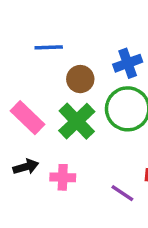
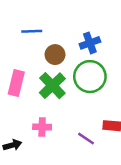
pink rectangle: (28, 118) -> (16, 83), turned 60
black arrow: (26, 167) -> (12, 145), moved

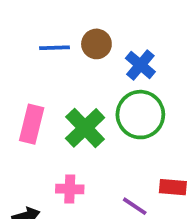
blue cross: (90, 43) -> (140, 65), turned -30
brown circle: (55, 55) -> (96, 44), moved

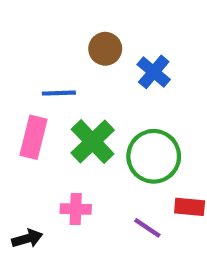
blue line: (54, 48) -> (59, 93), moved
green circle: (140, 115) -> (154, 156), moved

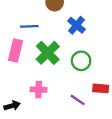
blue cross: (154, 72) -> (76, 25), moved
green circle: (154, 156) -> (81, 61), size x0.7

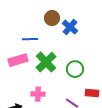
blue cross: (76, 25) -> (70, 27), moved
pink rectangle: (16, 51) -> (18, 60), turned 60

